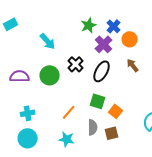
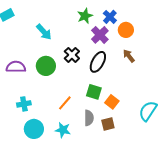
cyan circle: (28, 138) -> (34, 129), moved

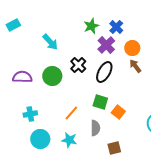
orange circle: (126, 30) -> (132, 48), moved
brown square: (108, 124) -> (114, 148), moved

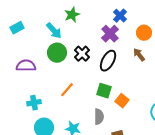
cyan rectangle: (13, 25) -> (17, 28), moved
green star: (91, 26) -> (72, 15), moved
orange circle: (132, 48) -> (144, 33), moved
green circle: (52, 76) -> (57, 53), moved
orange line: (71, 113) -> (67, 90), moved

